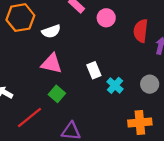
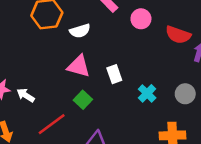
red semicircle: (141, 31) -> (178, 35), turned -80
white rectangle: (94, 70) -> (114, 74), moved

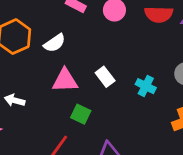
white arrow: (26, 95) -> (15, 100), moved

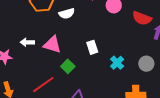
pink triangle: (65, 80) -> (52, 45), moved
white arrow: (15, 100) -> (27, 42), turned -32

